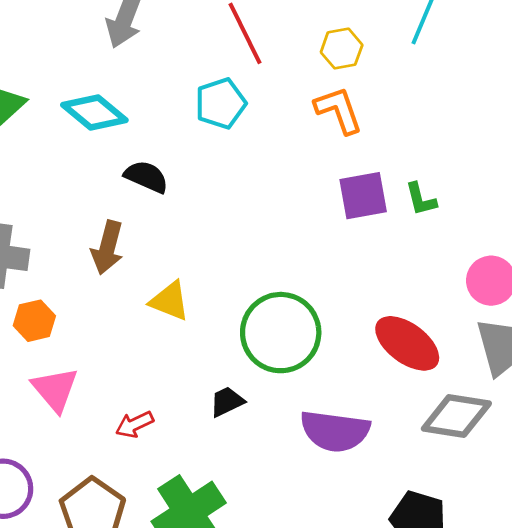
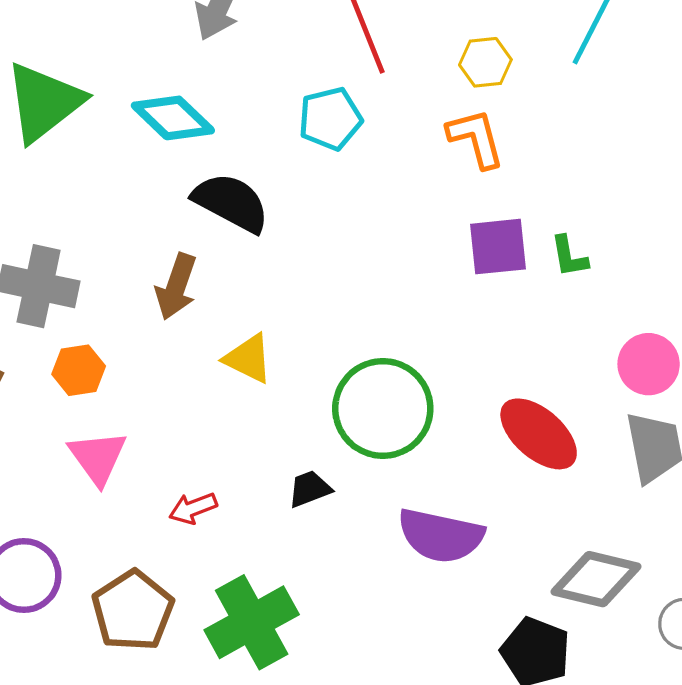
black semicircle: (146, 177) -> (231, 202), size x1.4
gray diamond: (456, 416) -> (596, 579), moved

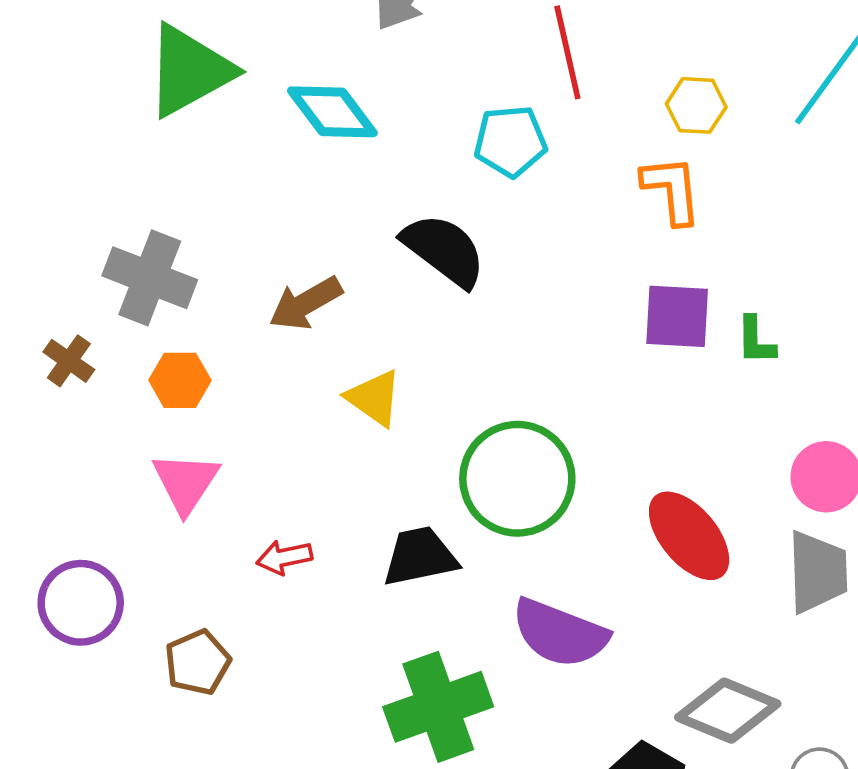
black semicircle: (231, 202) -> (444, 250), moved
brown arrow: (176, 287) -> (306, 303), turned 32
black trapezoid: (310, 489) -> (420, 556), size x1.5
brown pentagon: (133, 611) -> (198, 662), size x0.7
green cross: (252, 622) -> (438, 707), moved

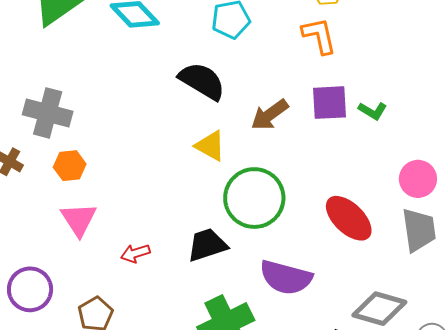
brown arrow: (306, 303) -> (270, 115), moved
green L-shape: (756, 340) -> (373, 111), turned -52
yellow triangle: (374, 398) -> (210, 146), moved

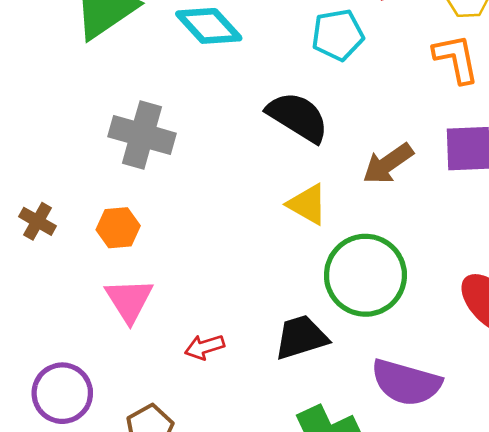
gray cross: (48, 113) -> (142, 135), moved

